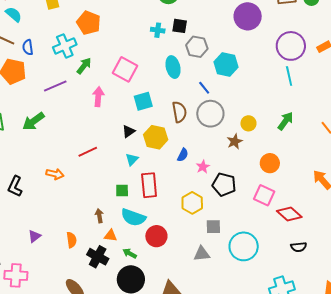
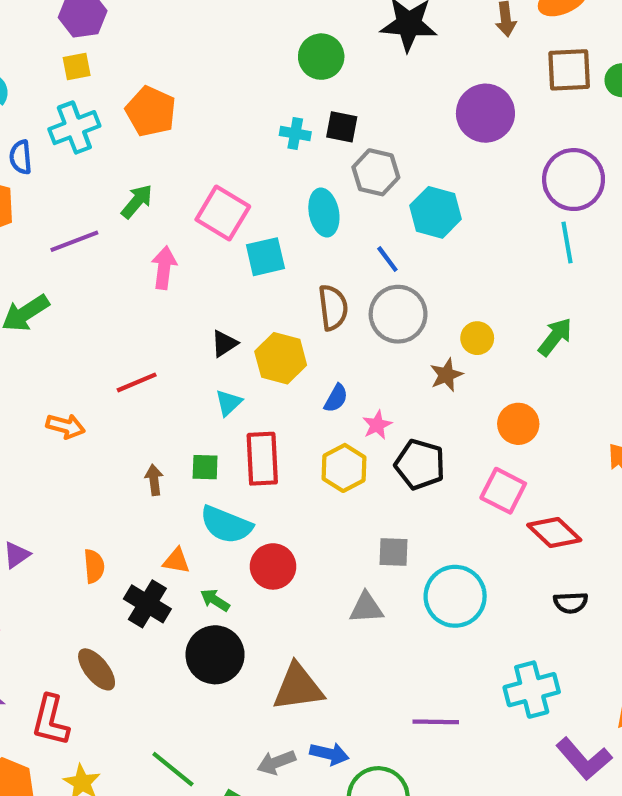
cyan cross: (65, 46) -> (74, 128), moved
cyan square: (143, 101) -> (265, 257), moved
yellow hexagon: (192, 203) -> (344, 468), moved
brown arrow: (99, 216) -> (154, 480), moved

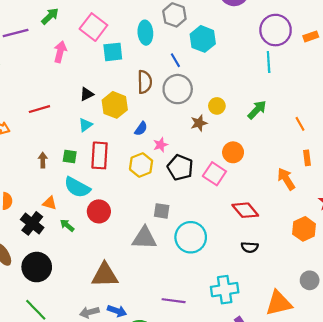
pink square: (503, 491) -> (214, 174), moved
gray triangle: (366, 608) -> (144, 238), size x1.4
black circle: (215, 655) -> (37, 267), moved

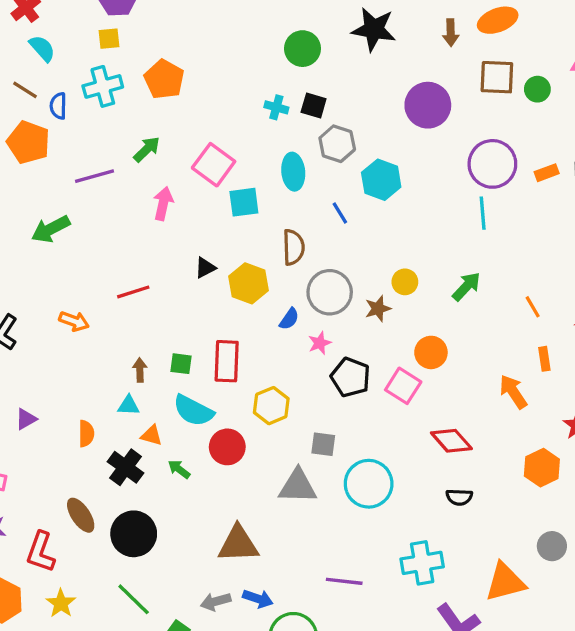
gray circle: (178, 89) -> (330, 292), moved
cyan triangle: (85, 125) -> (129, 406), moved, turned 40
yellow hexagon: (141, 165) -> (271, 406), moved

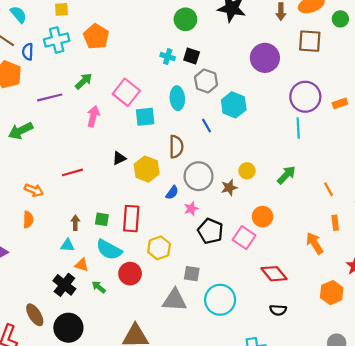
green circle: (537, 89) -> (340, 19), moved
orange semicircle: (86, 434) -> (28, 220), moved

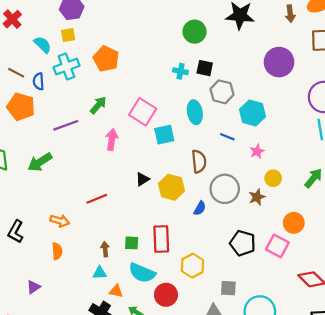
cyan semicircle: (18, 14) -> (43, 45), moved
blue line: (207, 125) -> (227, 137), turned -32
pink star: (191, 209) -> (257, 151), moved

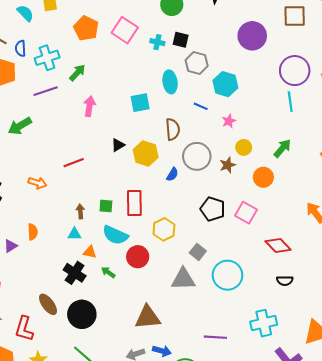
cyan cross: (66, 67) -> (47, 58), moved
pink square: (143, 112) -> (125, 30), moved
orange circle: (294, 223) -> (263, 177), moved
orange semicircle: (57, 251) -> (33, 232), moved
gray square: (228, 288) -> (198, 252), turned 35

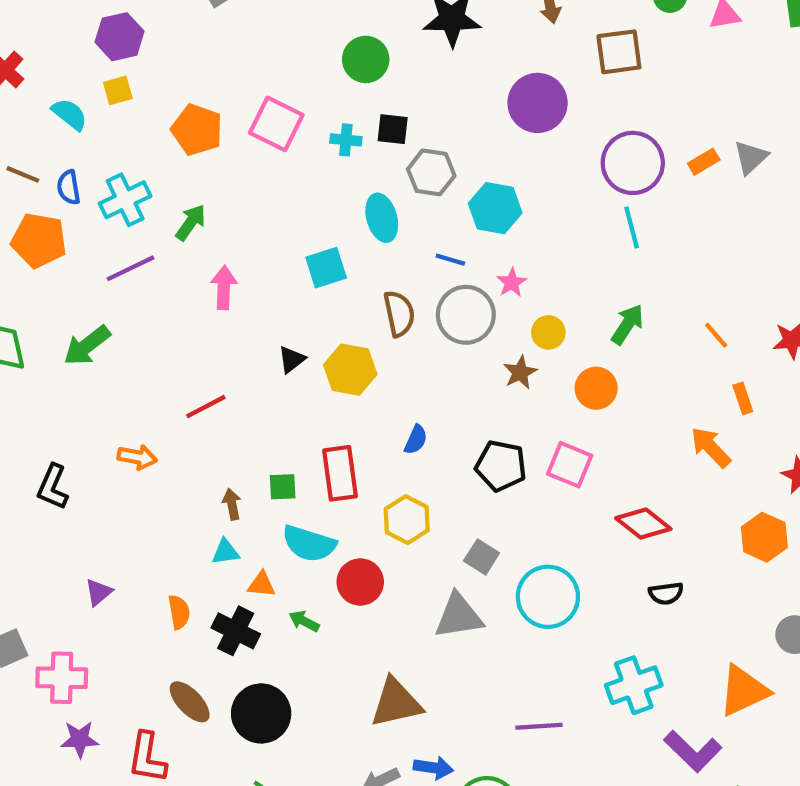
gray circle: (197, 156) -> (466, 315), moved
blue semicircle: (172, 174) -> (416, 440), moved
orange semicircle: (33, 232) -> (179, 612), moved

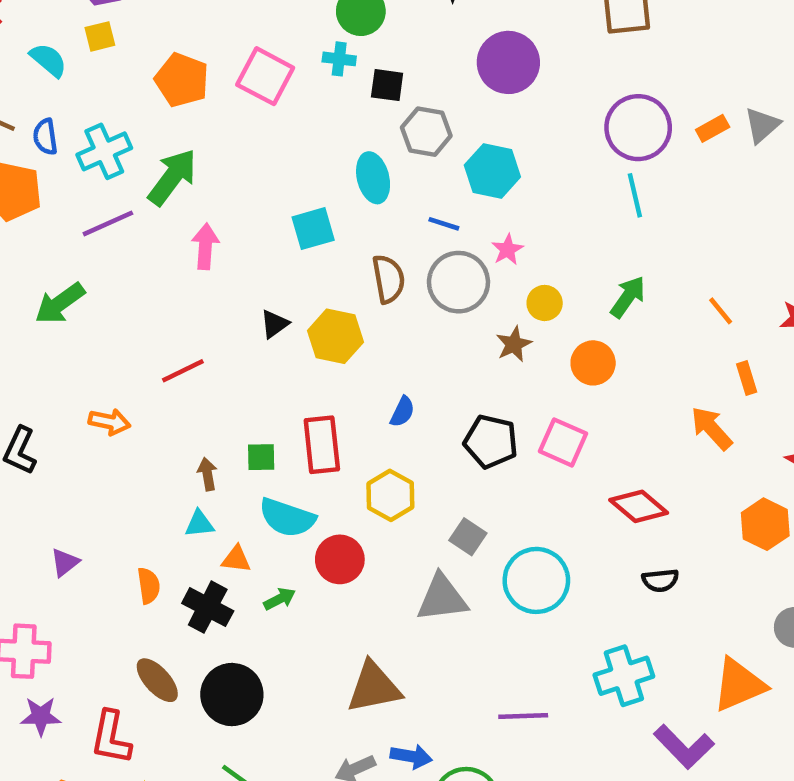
purple circle: (538, 103) -> (508, 62), moved
cyan cross: (346, 140) -> (339, 59), moved
green arrow: (191, 222) -> (172, 177), size x1.5
green arrow: (304, 621) -> (280, 599), turned 124

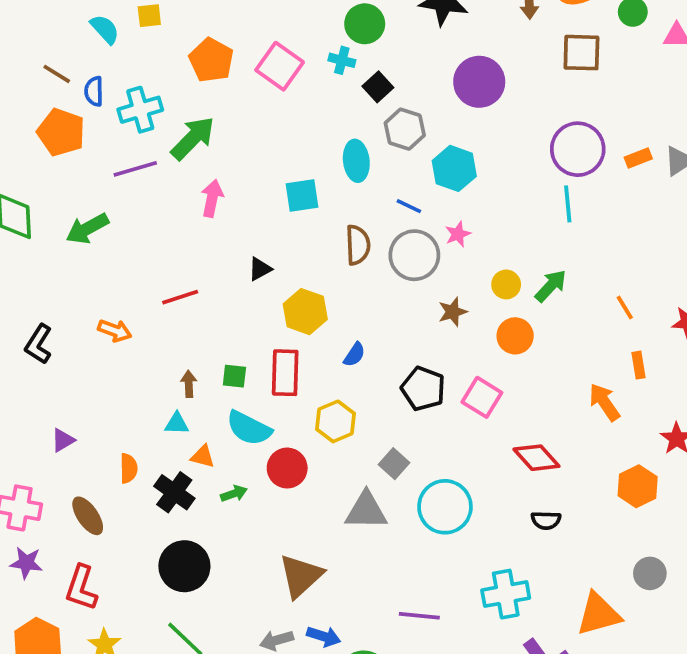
black square: (387, 85) -> (378, 87), turned 32
yellow circle: (545, 303) -> (506, 284), moved
yellow hexagon: (336, 336) -> (305, 312), moved
brown ellipse: (157, 680) -> (88, 516), moved
brown triangle: (374, 687) -> (301, 576), turned -39

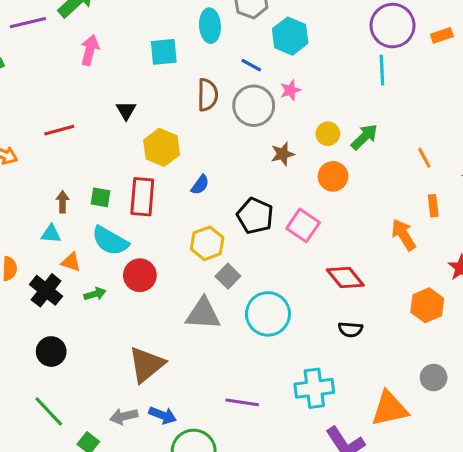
black triangle: (260, 269) -> (126, 110), turned -35
yellow hexagon: (335, 421) -> (207, 243), moved
black circle: (184, 566) -> (51, 352), size x0.7

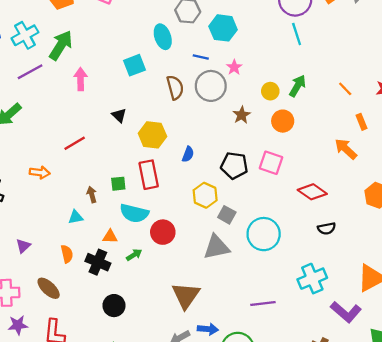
cyan triangle: (51, 234) -> (76, 217), moved

